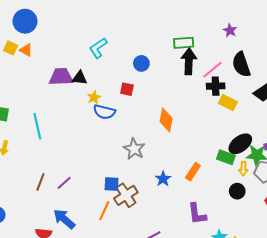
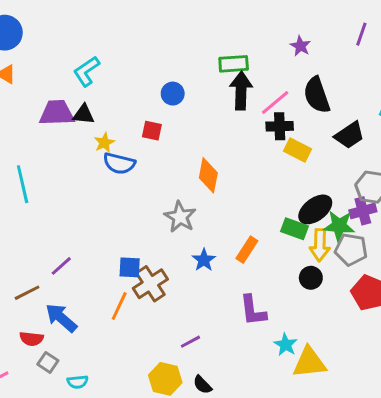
cyan L-shape: (98, 48) -> (86, 71), moved
gray star: (134, 149) -> (180, 217), moved
yellow arrow: (243, 169) -> (320, 245), size x1.5
brown line: (40, 182) -> (27, 293), moved, turned 42

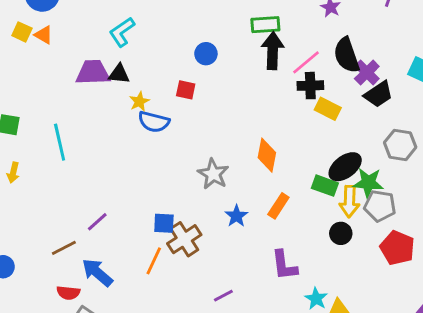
orange diamond: (208, 175) -> (267, 155), moved
purple cross: (363, 211) -> (367, 73), moved, turned -30

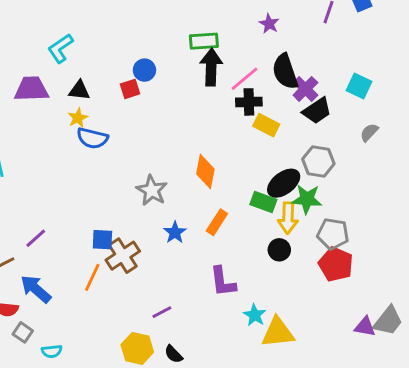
black triangle: (119, 74) -> (79, 90), moved
red square: (186, 90) -> (130, 89), moved, turned -30
gray hexagon: (400, 145) -> (318, 161), moved
gray pentagon: (380, 206) -> (333, 234), moved

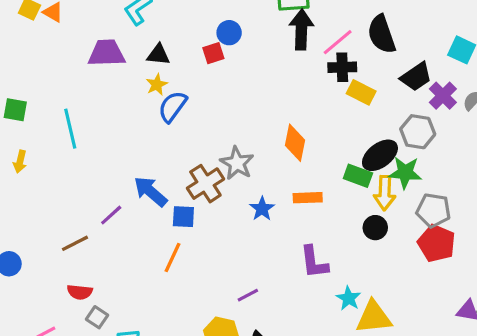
purple cross: (305, 89) -> (443, 96), moved
blue semicircle: (92, 138) -> (172, 107), turned 112
orange rectangle: (217, 222) -> (308, 198), turned 55
brown cross: (123, 256) -> (205, 184), moved
blue arrow: (36, 289) -> (150, 191), moved

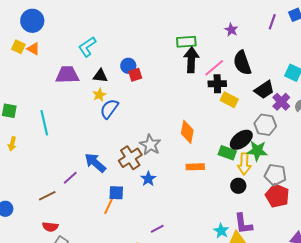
blue circle: (229, 33) -> (128, 66), moved
blue star: (262, 209) -> (148, 179), moved
blue square: (183, 217) -> (116, 193), moved
purple L-shape: (314, 262) -> (243, 224), moved

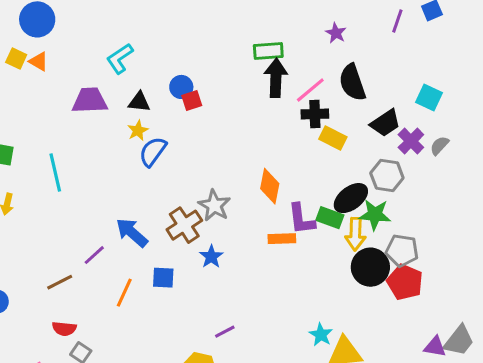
black circle: (238, 186) -> (370, 267), moved, size x1.6
orange line: (109, 205) -> (124, 293), moved
purple L-shape: (243, 224) -> (301, 219), moved

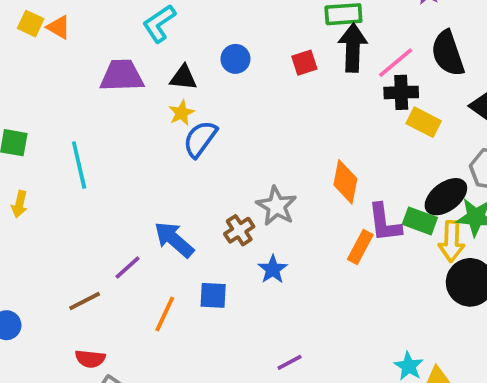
red square: (192, 100) -> (304, 63), moved
brown cross: (184, 225) -> (239, 230), size x0.7
orange rectangle: (282, 239) -> (360, 247), turned -60

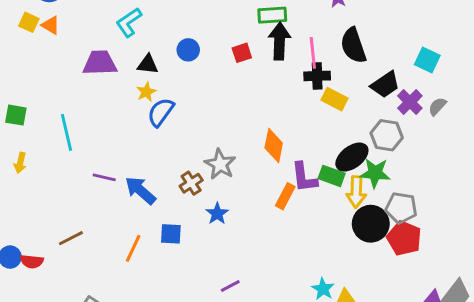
pink line: (396, 63) -> (313, 53), turned -56
purple line: (127, 267) -> (104, 177), moved, turned 55
red semicircle: (90, 359) -> (32, 261), moved

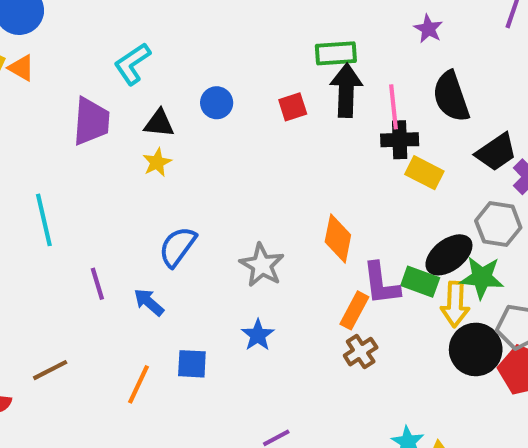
purple trapezoid: (100, 63) -> (91, 121), turned 96
blue semicircle: (161, 112) -> (178, 247), moved
purple line: (104, 177) -> (97, 284), turned 60
brown cross: (191, 183) -> (361, 352), moved
blue arrow: (140, 190) -> (149, 302), size x0.7

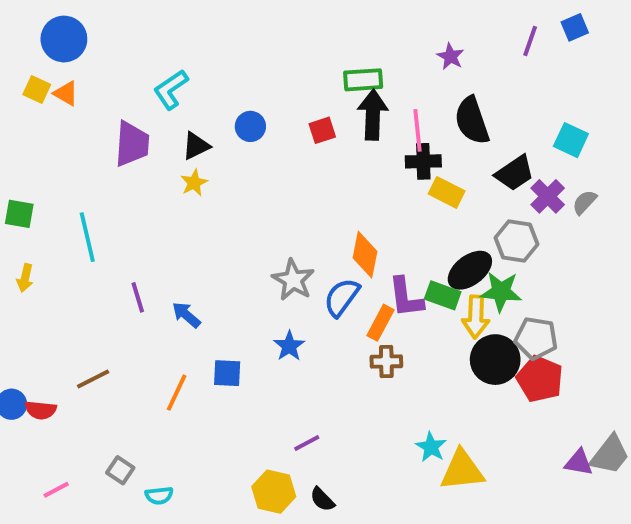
black triangle: (159, 123) -> (196, 146), turned -32
blue semicircle: (178, 247) -> (342, 297), moved
brown cross: (361, 352) -> (386, 361), turned 32

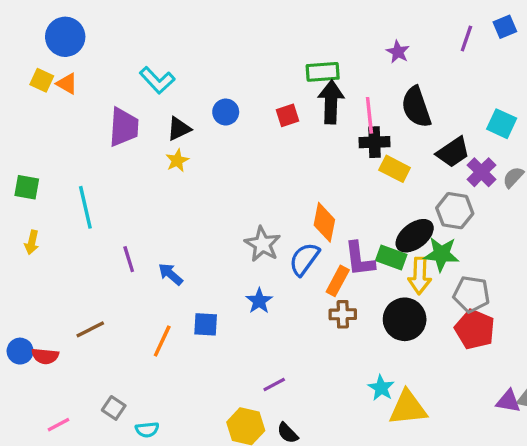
cyan L-shape: (171, 90) -> (157, 80), turned -99
black circle: (495, 360) -> (405, 319), moved

